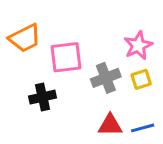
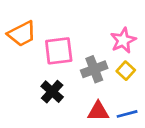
yellow square: (141, 79) -> (126, 71), turned -30
black cross: (42, 97) -> (52, 92), moved, turned -35

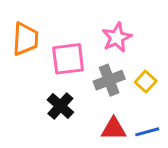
orange trapezoid: (22, 34) -> (25, 39), turned -60
pink star: (123, 40) -> (117, 37), moved

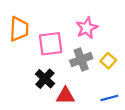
red triangle: (114, 129) -> (65, 96), moved

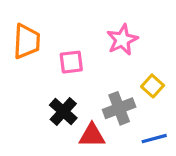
pink square: (51, 44) -> (71, 62), size x0.7
gray cross: (81, 60) -> (119, 108), moved

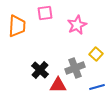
pink square: (71, 62) -> (45, 13), moved

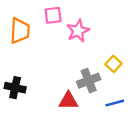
pink star: (77, 25) -> (78, 31), moved
black cross: (40, 70) -> (15, 88), moved, turned -30

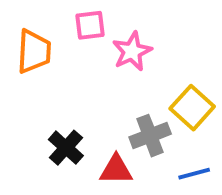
yellow square: (114, 64) -> (192, 108), size x1.5
black cross: (15, 88) -> (66, 148), moved, turned 30

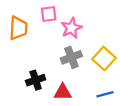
gray cross: (150, 136) -> (71, 57), moved
black cross: (66, 148) -> (36, 80), turned 30

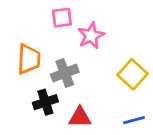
orange trapezoid: (18, 28) -> (29, 59), moved
gray cross: (71, 57) -> (65, 73), moved

